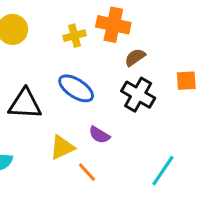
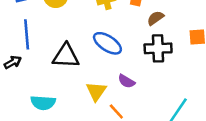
black cross: (138, 95) -> (158, 48), turned -32
yellow triangle: (62, 147) -> (96, 91), turned -30

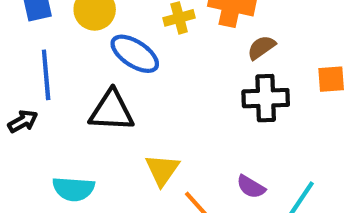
blue ellipse: (107, 43) -> (135, 54), moved
purple semicircle: (126, 81) -> (251, 187), moved

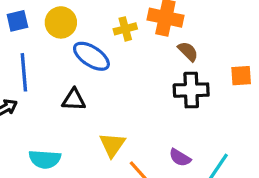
brown semicircle: (261, 47) -> (188, 51), turned 80
black triangle: (112, 111) -> (74, 100), size x0.7

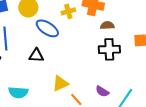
brown semicircle: (188, 51) -> (107, 25), turned -48
yellow triangle: (112, 145) -> (60, 83), turned 30

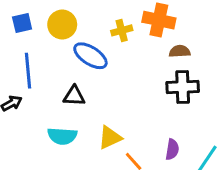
purple semicircle: (102, 91) -> (172, 149), turned -112
cyan semicircle: (18, 92) -> (62, 136), moved

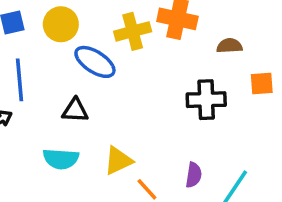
yellow cross: (122, 30) -> (133, 31), size x1.4
brown semicircle: (180, 51) -> (229, 46), moved

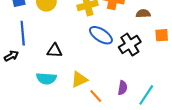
blue ellipse: (95, 62) -> (101, 35), moved
black cross: (206, 100) -> (130, 44), turned -30

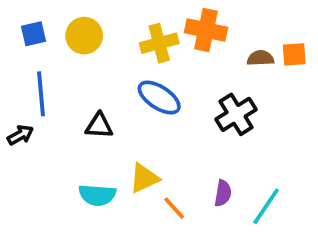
blue ellipse: (101, 35) -> (159, 98), moved
orange square: (162, 35) -> (294, 54), moved
cyan semicircle: (46, 78) -> (97, 195), moved

